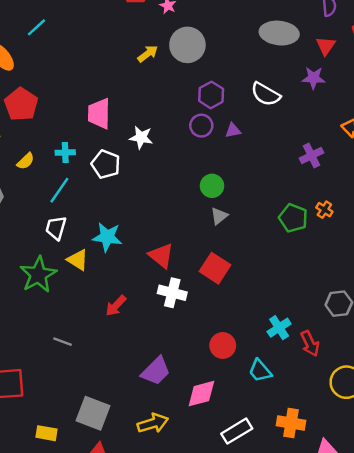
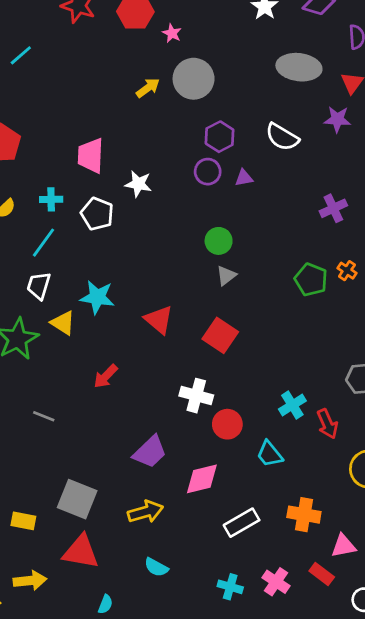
white cross: (172, 293) -> (196, 396), moved

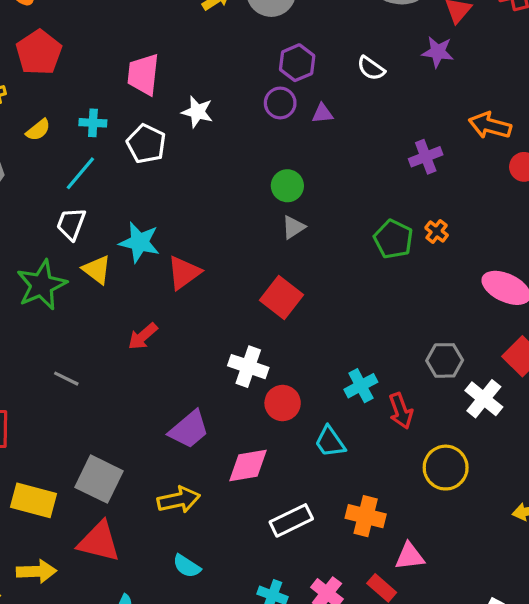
white semicircle: (282, 137) -> (371, 68), size x0.7
red triangle: (159, 320) -> (184, 273), moved, turned 40
yellow rectangle: (23, 521) -> (34, 500), size x1.5

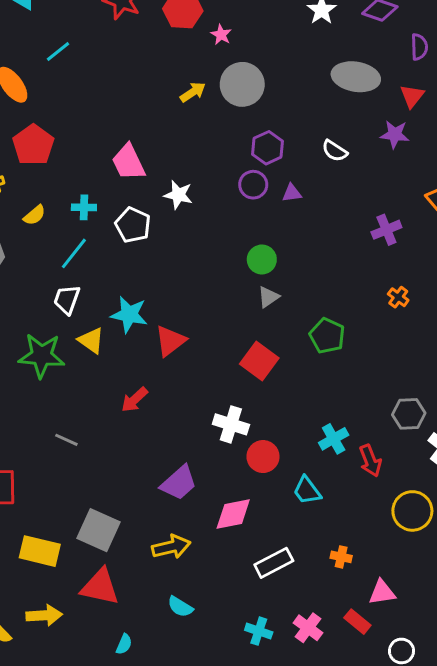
pink trapezoid: (143, 74) -> (128, 162), turned -30
green pentagon: (393, 239) -> (327, 336), moved
green star: (42, 285) -> (42, 356), turned 30
orange cross: (366, 516) -> (341, 557), size x0.6

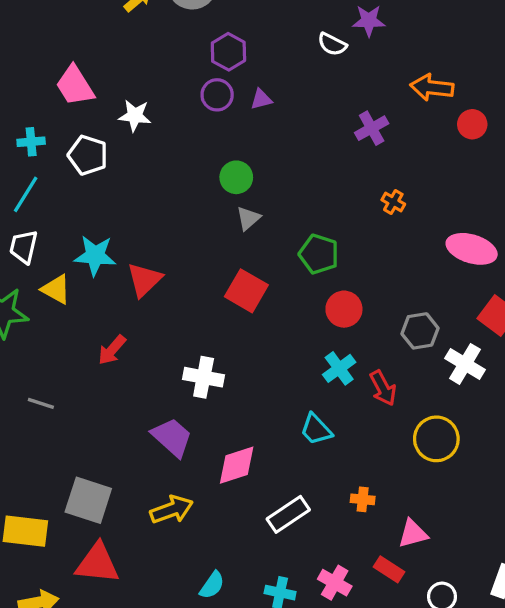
white semicircle: (335, 151) -> (332, 44), moved
white cross: (231, 424) -> (204, 377), moved
red circle: (263, 457) -> (344, 309), moved
purple trapezoid: (179, 483) -> (172, 437), turned -90
cyan semicircle: (180, 607) -> (212, 585), moved, turned -80

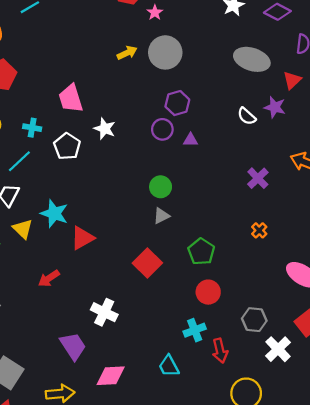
purple cross: (372, 128) -> (258, 178), turned -30

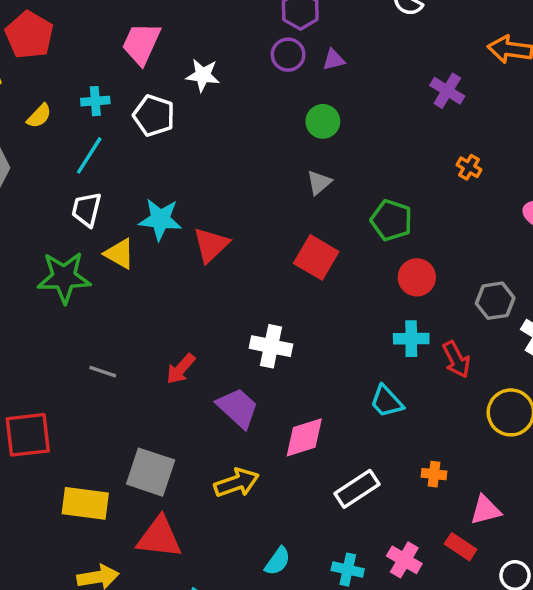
pink trapezoid: (71, 99) -> (141, 44), turned 56
green circle: (161, 187) -> (323, 121), moved
red arrow: (49, 278) -> (181, 369), moved
cyan cross: (195, 330) -> (411, 339), turned 35

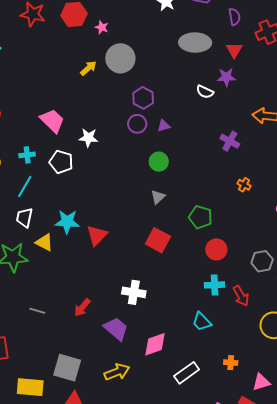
pink trapezoid: (141, 44) -> (52, 121), turned 112

